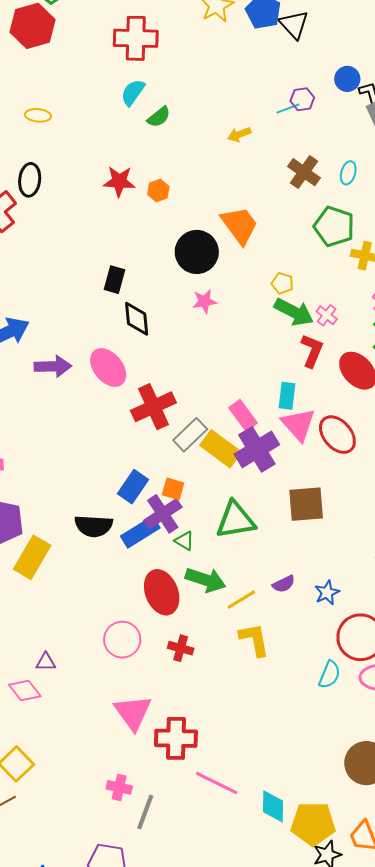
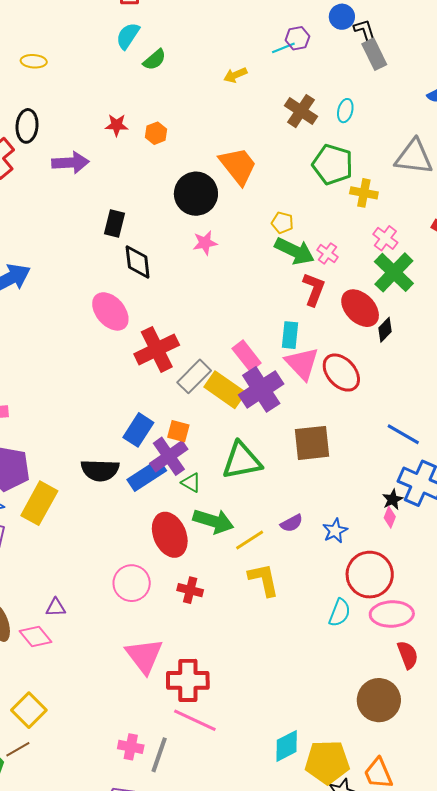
red star: (119, 181) -> (117, 125), size x0.7
purple arrow: (53, 366) -> (70, 163), moved
pink line: (217, 783) -> (195, 720), moved
pink cross: (119, 787) -> (131, 747), moved
cyan diamond: (273, 806) -> (287, 746), turned 64

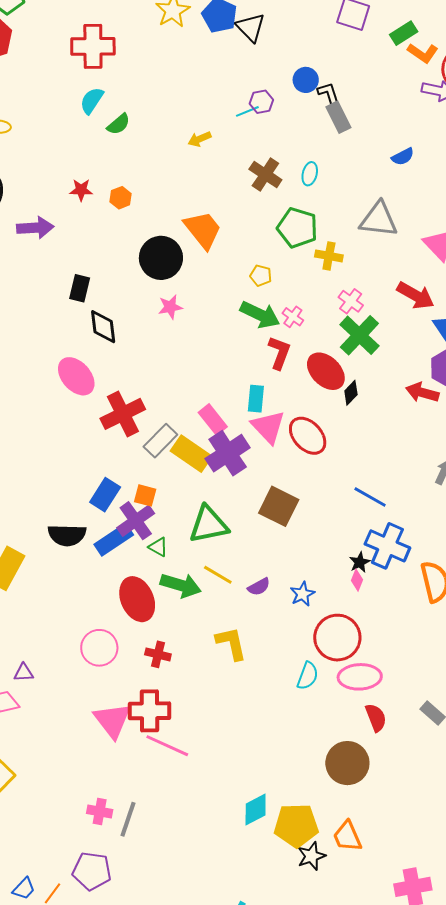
yellow pentagon: (282, 223) -> (261, 276), moved
brown square: (312, 443) -> (279, 506), turned 33
yellow line: (250, 540) -> (218, 575), moved, turned 64
red cross: (188, 680) -> (149, 711), moved
pink line: (195, 720) -> (167, 746), moved

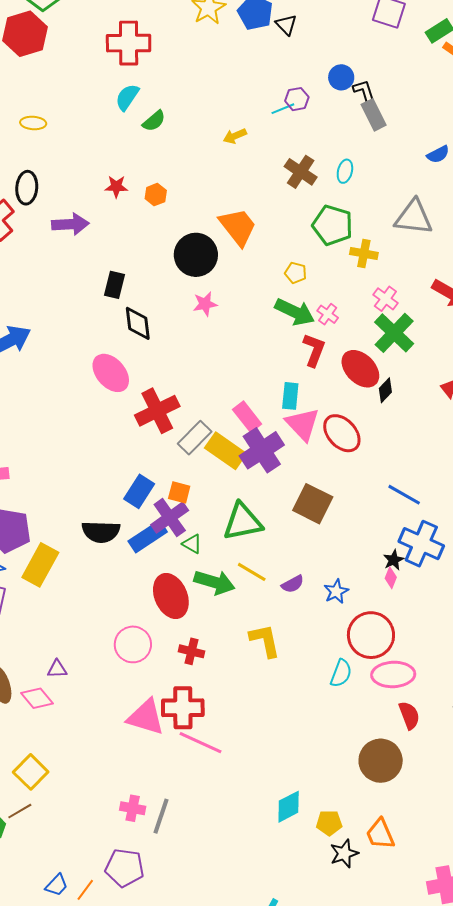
black triangle: (250, 27) -> (286, 25), size x0.7
pink triangle: (112, 720) -> (146, 717), turned -36
yellow pentagon: (296, 825) -> (329, 823), size x0.6

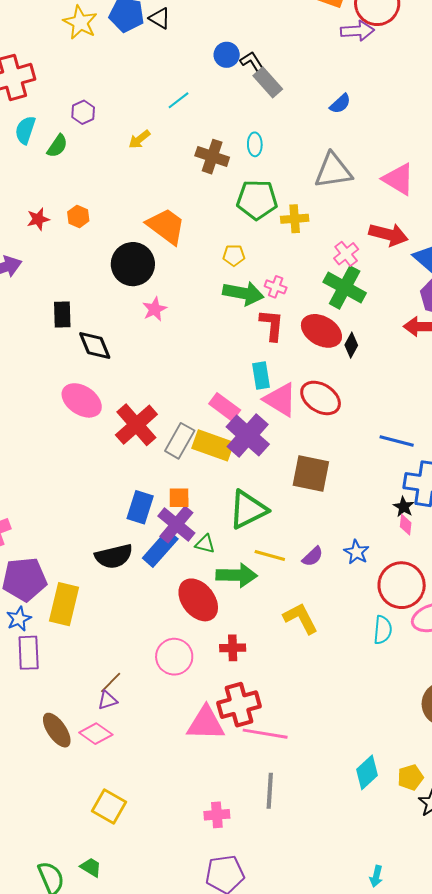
purple hexagon: (297, 99) -> (83, 112), moved
pink cross: (385, 299) -> (346, 254), moved, turned 30
brown line: (20, 811) -> (111, 683), moved
gray line: (161, 816) -> (270, 791), moved

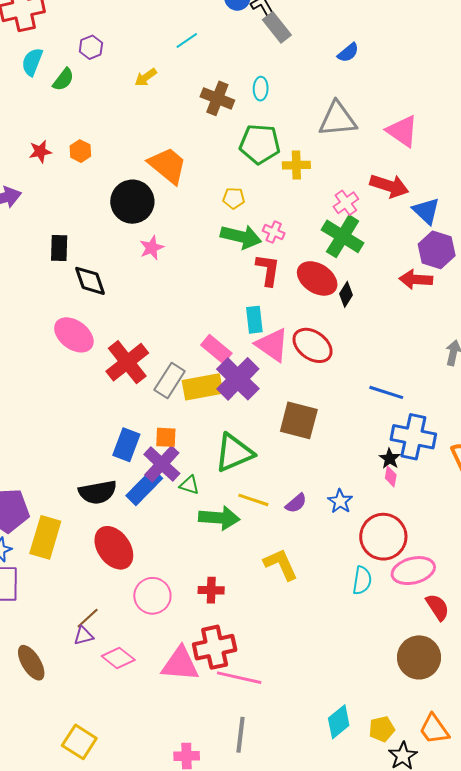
yellow rectangle: (213, 445) -> (202, 387), turned -33
red ellipse: (198, 600) -> (114, 548), moved
pink diamond: (96, 734) -> (118, 658), moved

